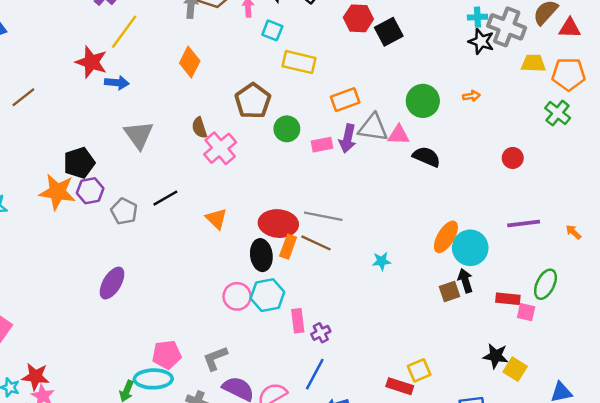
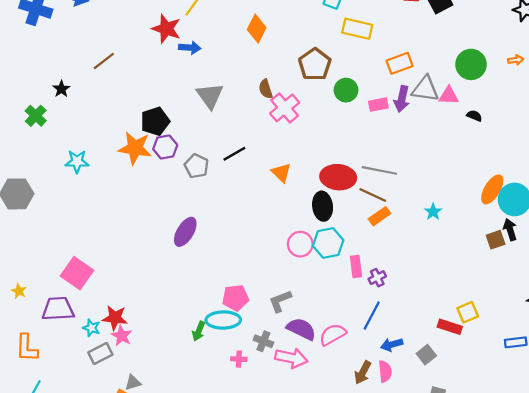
black semicircle: (426, 157) -> (474, 116), size x0.6
orange rectangle: (288, 247) -> (379, 216), moved, turned 35
cyan star: (382, 261) -> (433, 212), turned -30

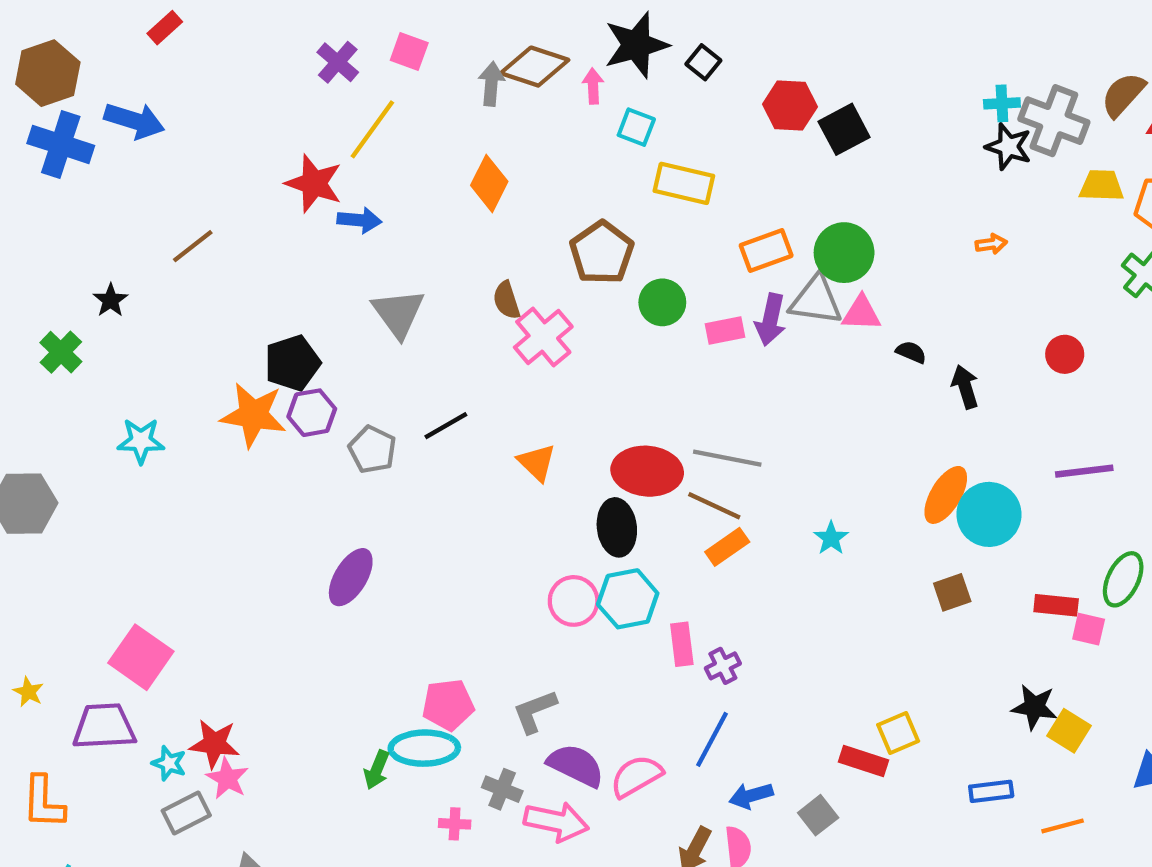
green circle: (471, 64) -> (844, 253), moved
black arrow: (510, 230) -> (965, 387), moved

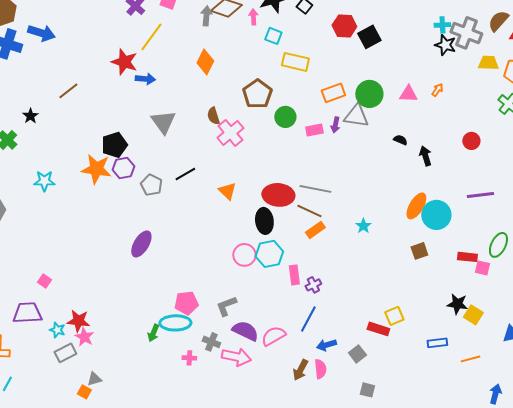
orange arrow: (991, 244) -> (437, 90), turned -48
pink triangle: (861, 313) -> (408, 94), moved
purple arrow: (770, 320) -> (335, 125), size x0.7
pink square: (141, 657) -> (44, 281), size x0.5

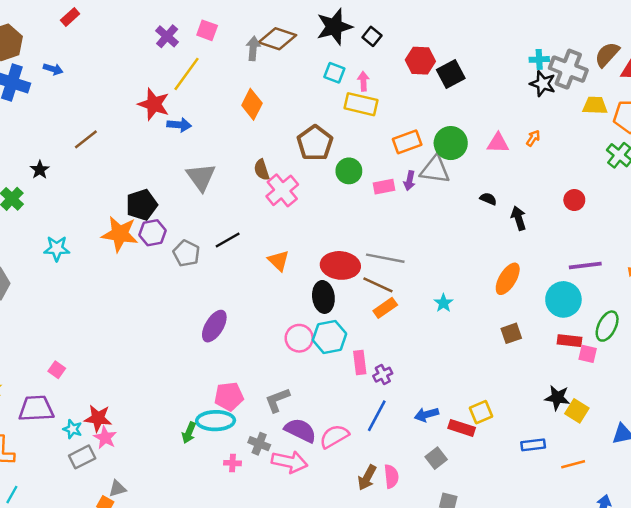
pink arrow: (253, 17) -> (363, 81), moved
blue arrow: (41, 33) -> (53, 69), size x0.6
cyan circle: (436, 215) -> (563, 299), moved
purple ellipse: (141, 244) -> (214, 326), moved
blue arrow: (326, 345) -> (426, 415), moved

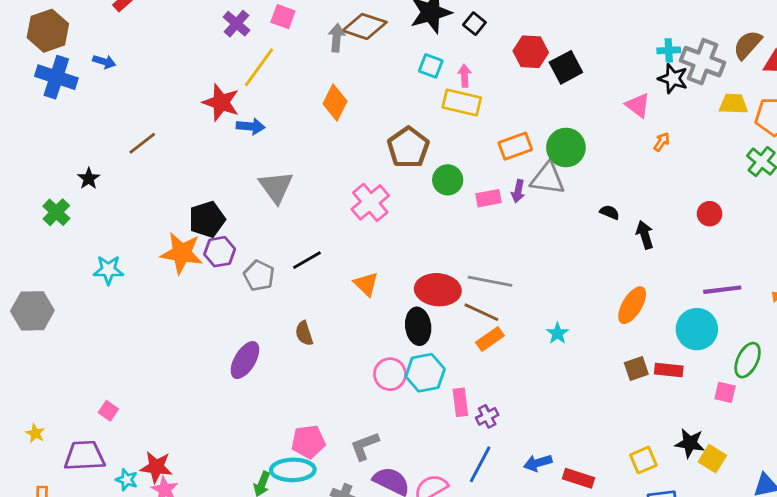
pink triangle: (498, 143) -> (638, 105), moved, turned 35
brown semicircle: (262, 170) -> (304, 333), moved
purple ellipse: (214, 326) -> (245, 360), moved
red rectangle: (569, 341) -> (669, 370), moved
yellow square: (481, 412) -> (643, 460), moved

